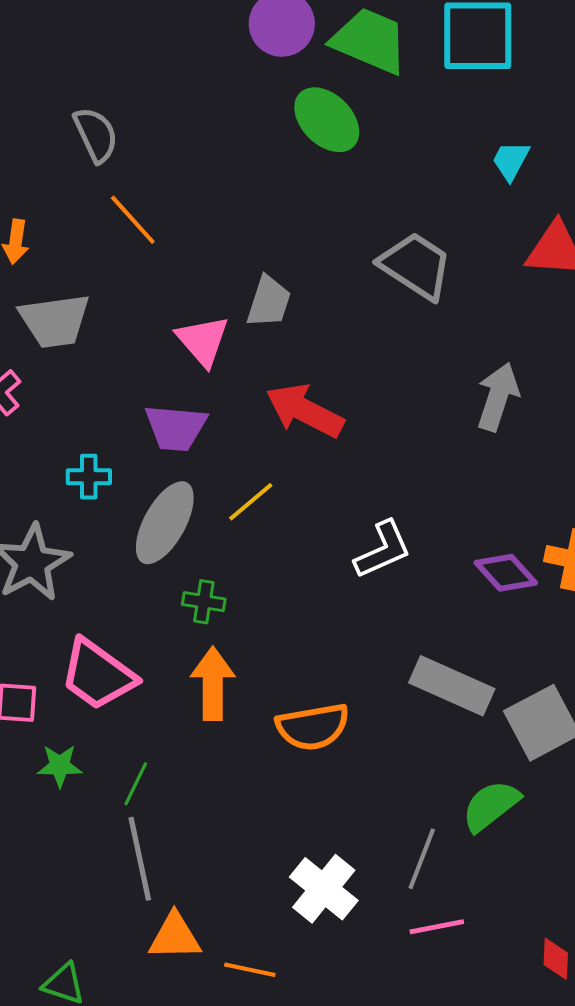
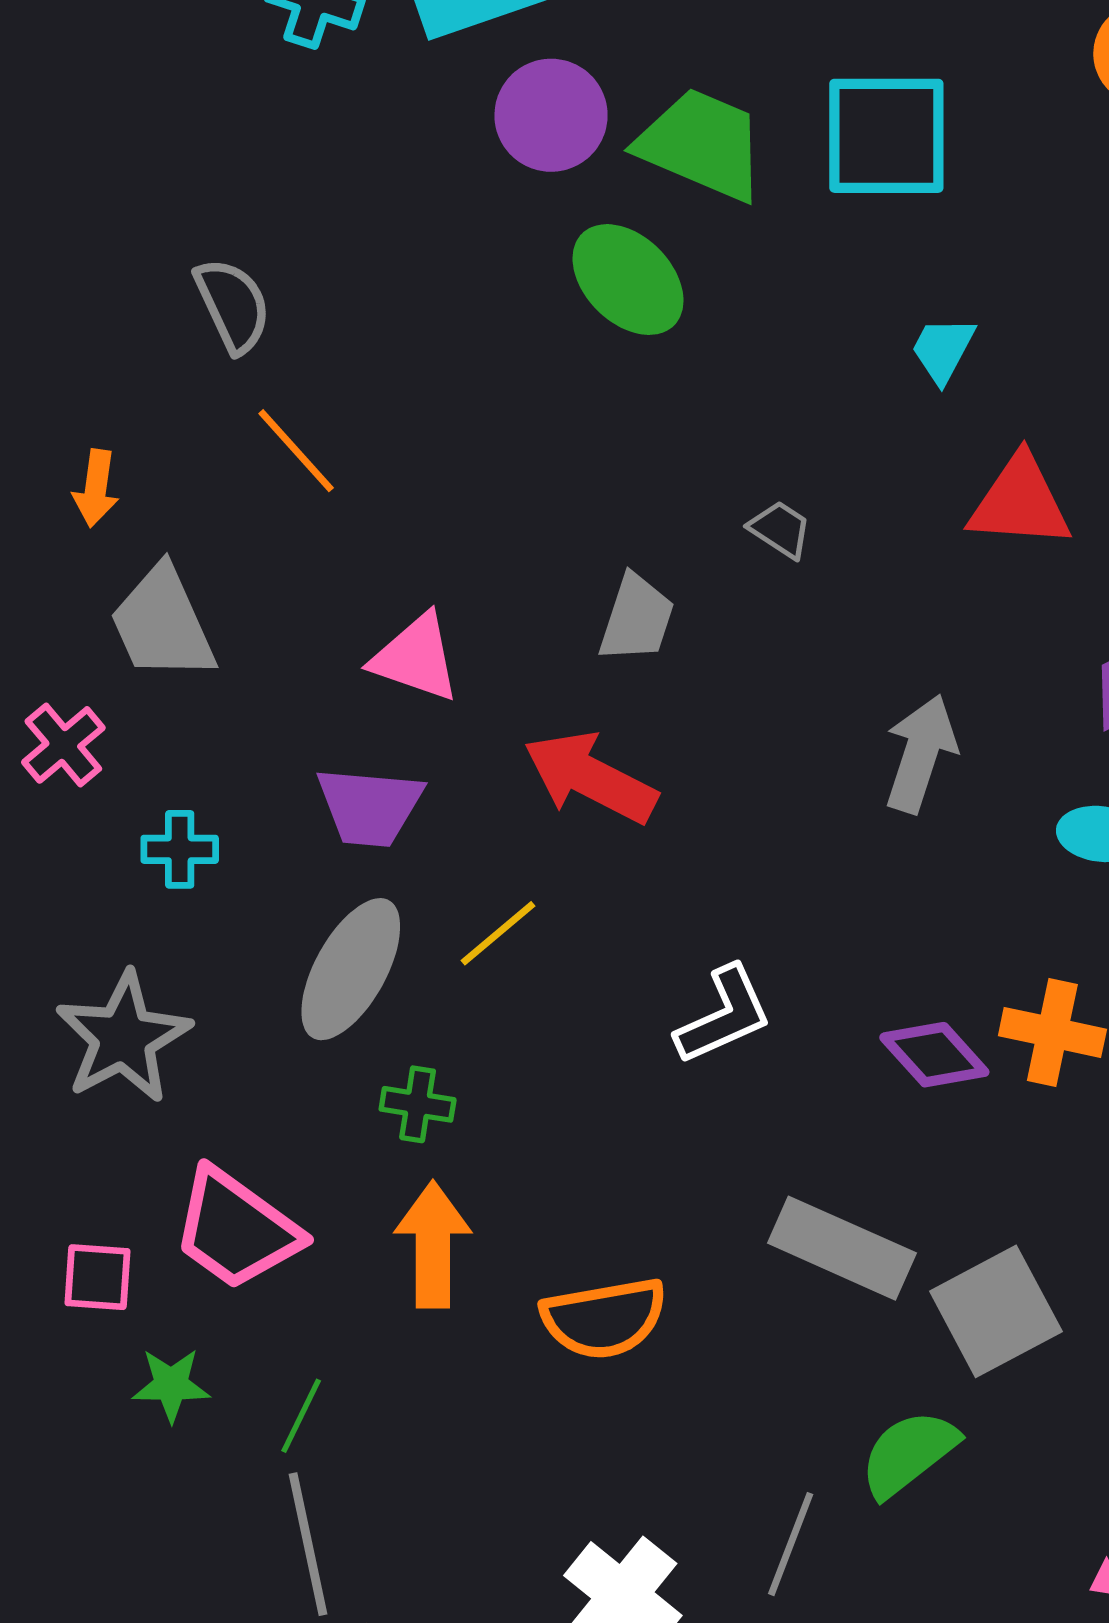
gray trapezoid: (416, 266) -> (780, 529), size x0.5
gray trapezoid: (269, 302) -> (637, 618), moved
gray trapezoid: (55, 321) -> (163, 623), turned 74
pink triangle: (203, 341) -> (416, 658), turned -30
cyan cross: (89, 477) -> (180, 849), moved

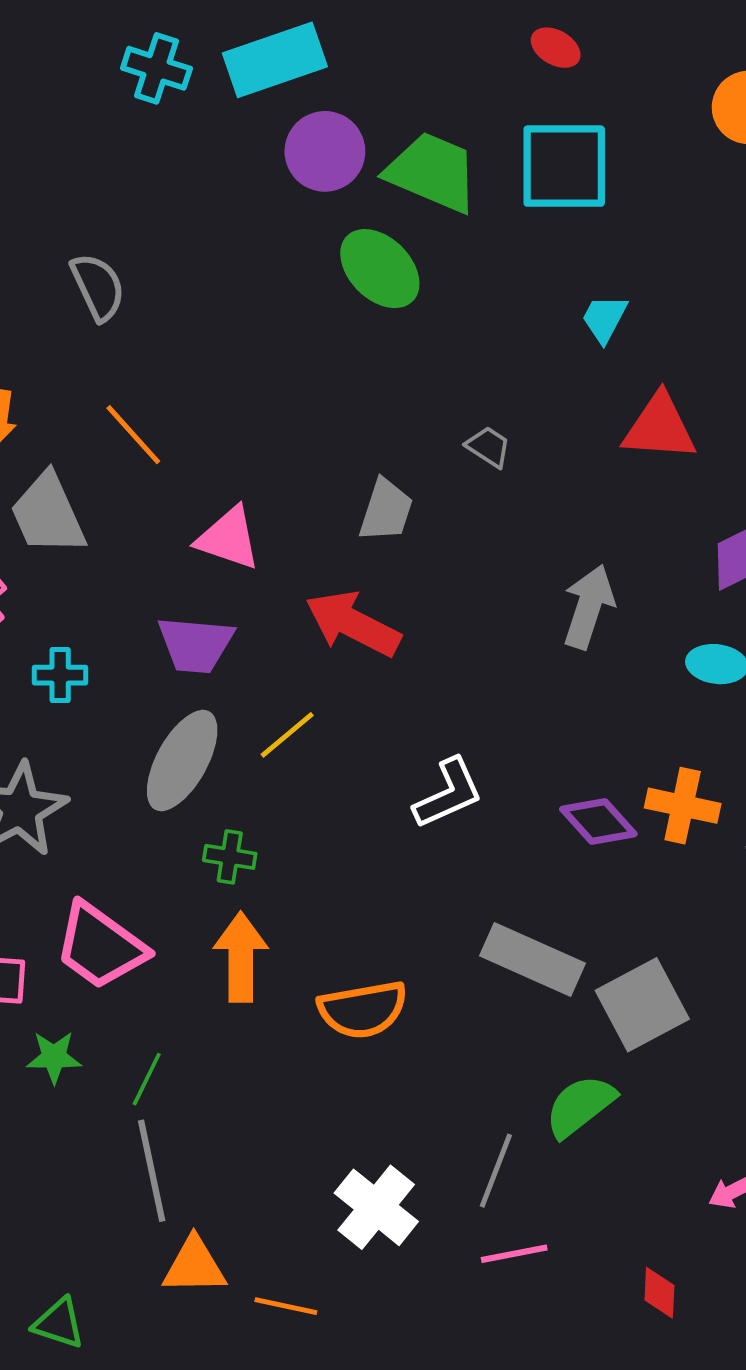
orange line: (296, 451) -> (133, 435), moved

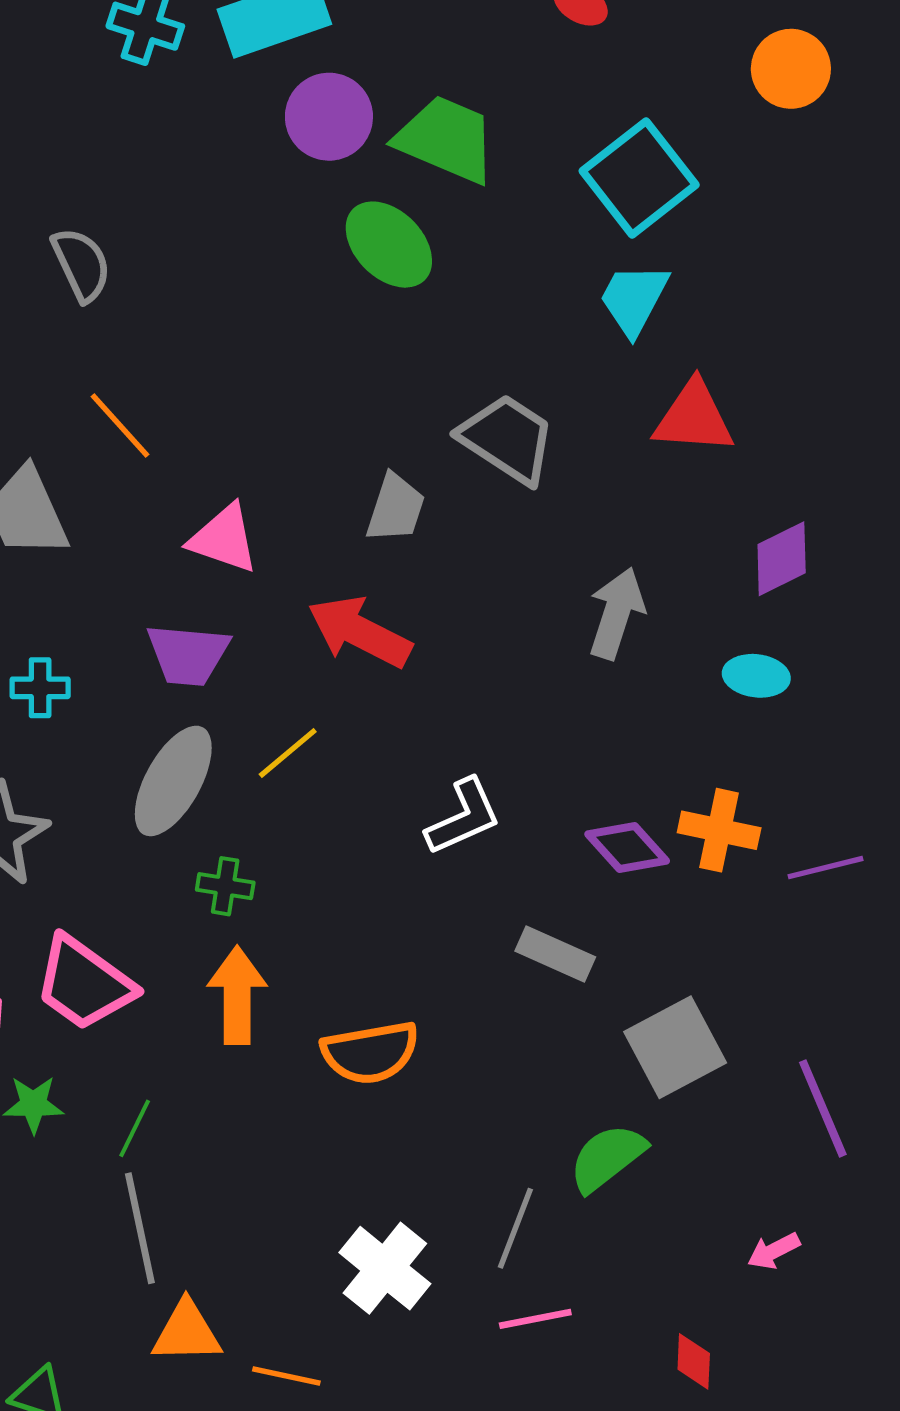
cyan square: (564, 166) -> (639, 178), moved, turned -38
cyan trapezoid: (604, 319) -> (634, 299), size x1.4
gray trapezoid: (489, 447) -> (507, 439), size x2.0
gray rectangle: (532, 959) -> (555, 954), moved, size x0.7

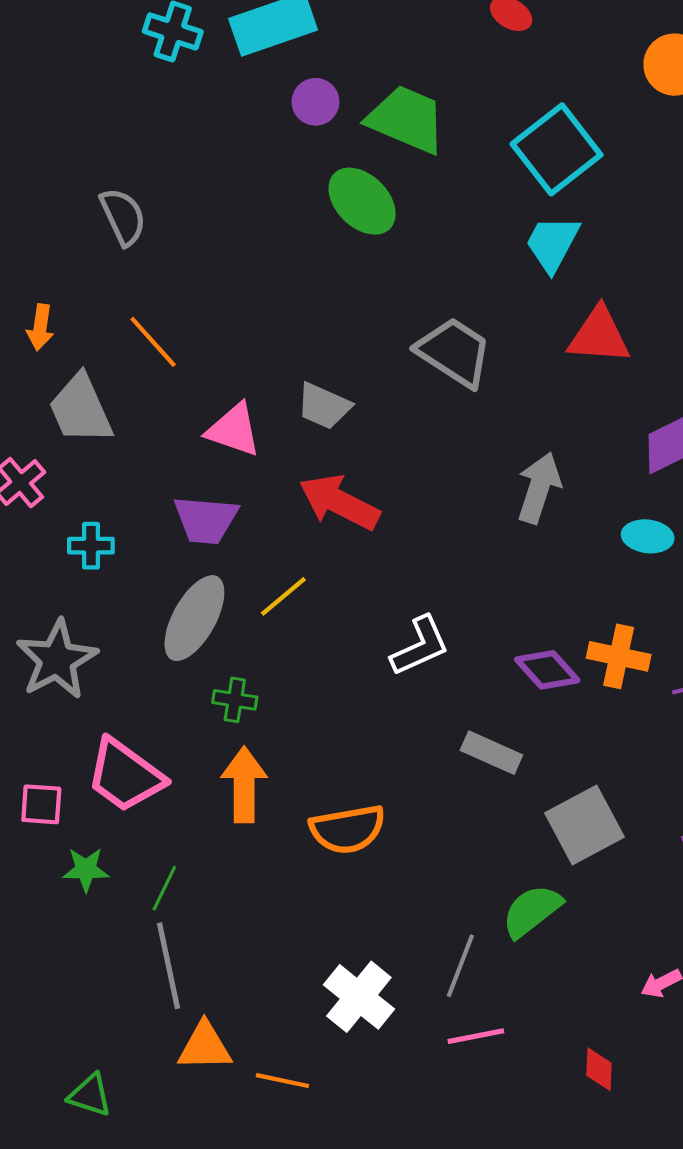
purple circle: (329, 117) -> (315, 102), size x0.7
gray trapezoid: (396, 508) -> (324, 406), moved, turned 96

